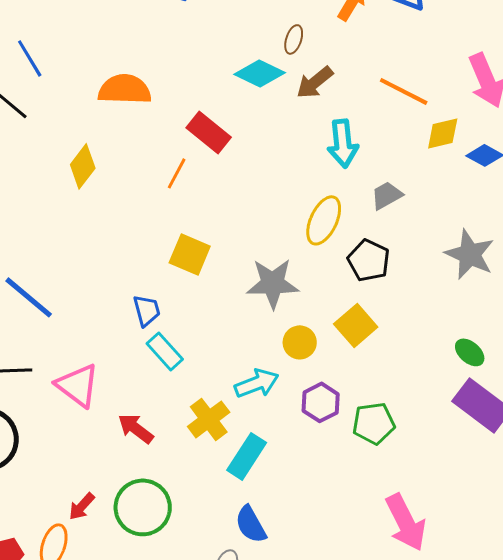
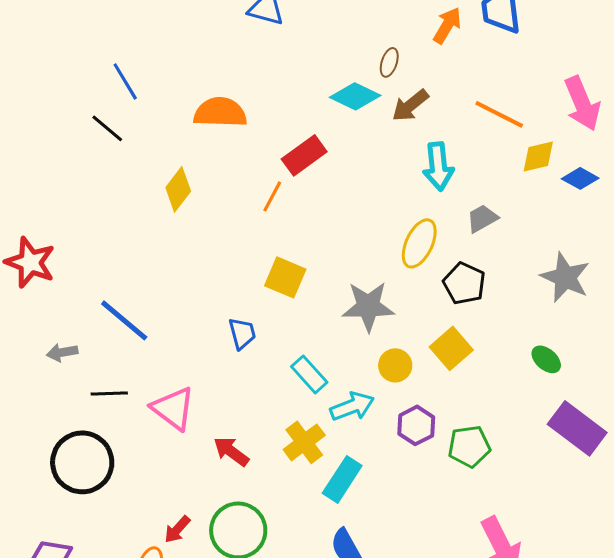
red rectangle: (209, 132) -> (304, 155), turned -75
cyan rectangle: (165, 351) -> (309, 374), moved
green ellipse: (470, 352) -> (546, 359), moved

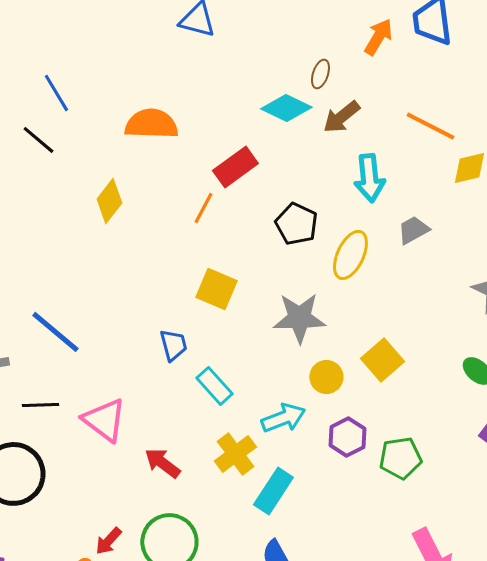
black pentagon: (464, 283) -> (296, 224), moved
cyan rectangle: (309, 374) -> (214, 386), moved

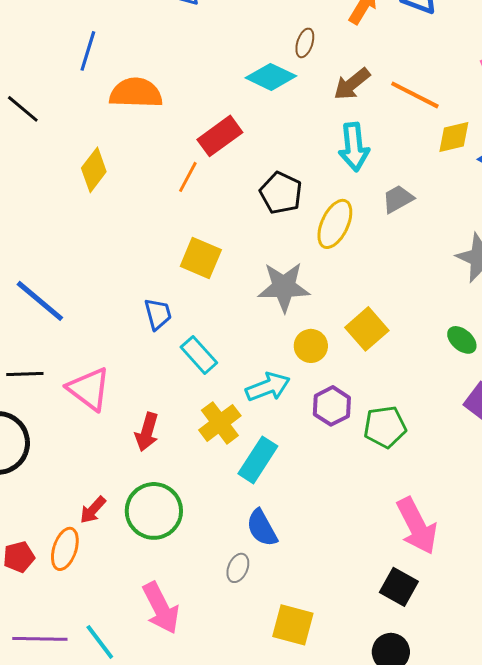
blue line: (56, 93) -> (88, 51), moved, turned 48
brown arrow: (341, 117) -> (352, 84), moved
red arrow: (162, 463) -> (147, 432), turned -111

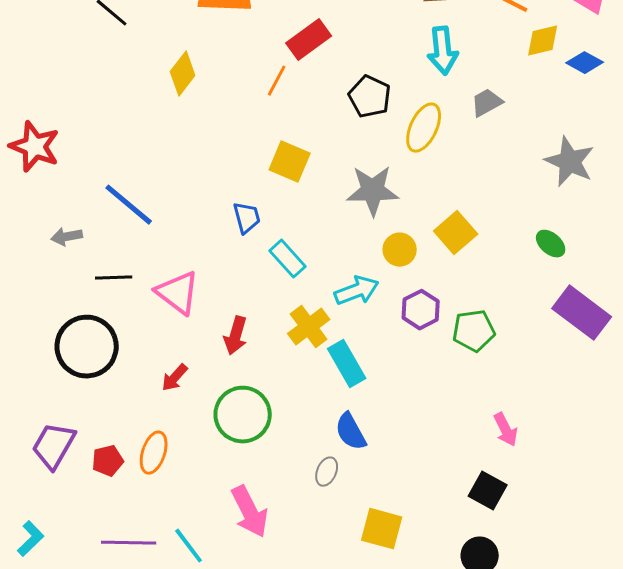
cyan rectangle: (258, 460) -> (347, 364), turned -63
red arrow: (93, 510) -> (175, 378), moved
pink arrow: (417, 526) -> (506, 430), size x0.6

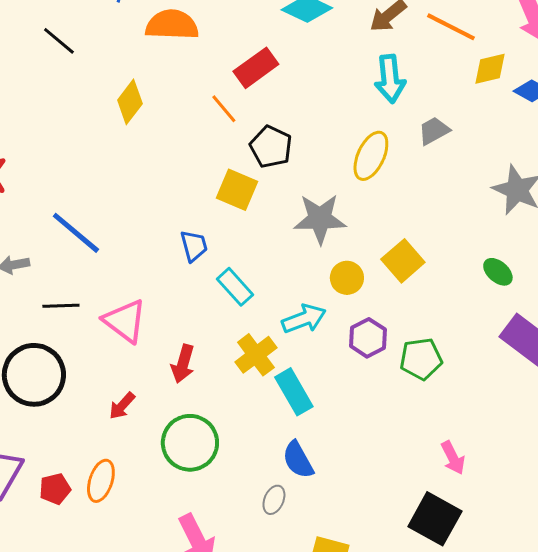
orange line: (277, 81) -> (224, 109), turned -68
black pentagon: (370, 97) -> (271, 147), moved
black square: (488, 491) -> (435, 519), size x1.4

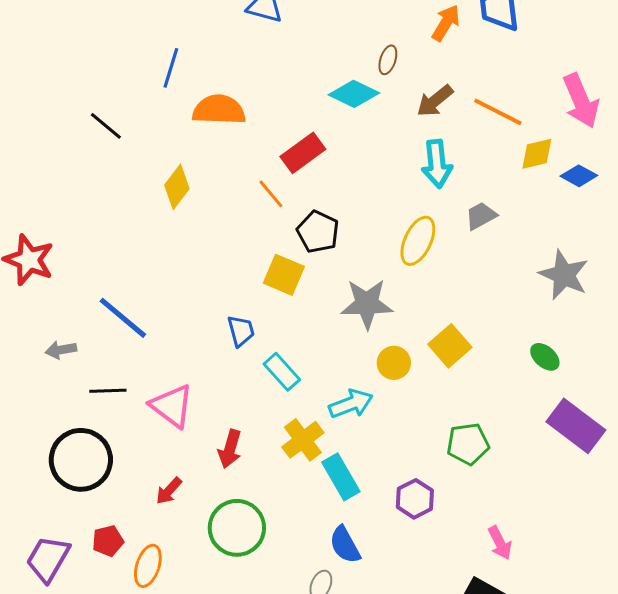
purple hexagon: (368, 338) -> (415, 499), moved
red pentagon: (55, 489) -> (108, 541), moved

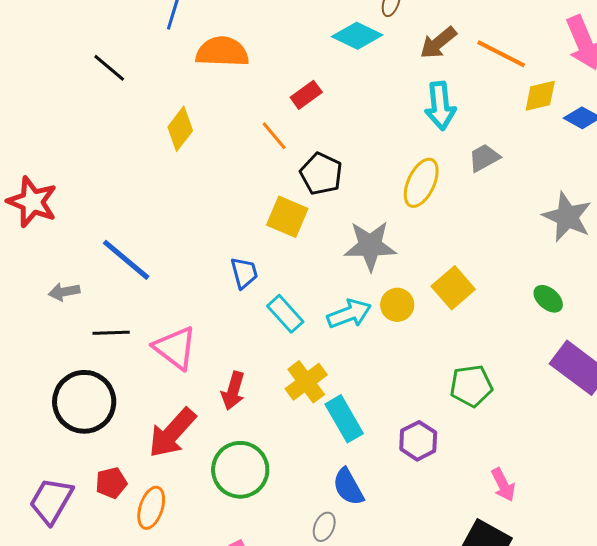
red rectangle: (303, 153) -> (306, 95), size x0.7
cyan arrow: (351, 404) -> (349, 314), moved
red arrow: (169, 491) -> (172, 433), size x1.8

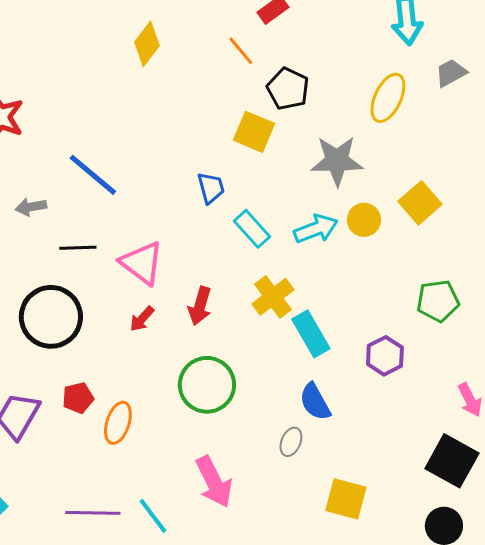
red arrow: (172, 433) -> (142, 319), moved, size x0.5

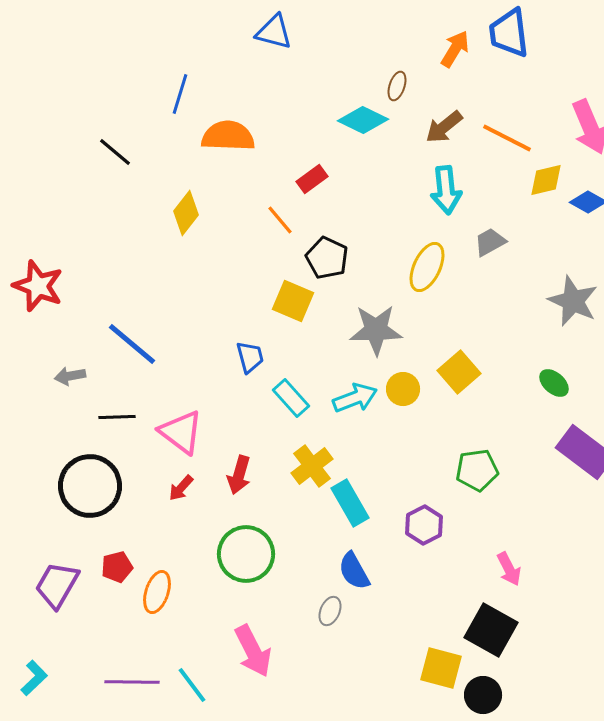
yellow square: (346, 499) -> (441, 668), moved

